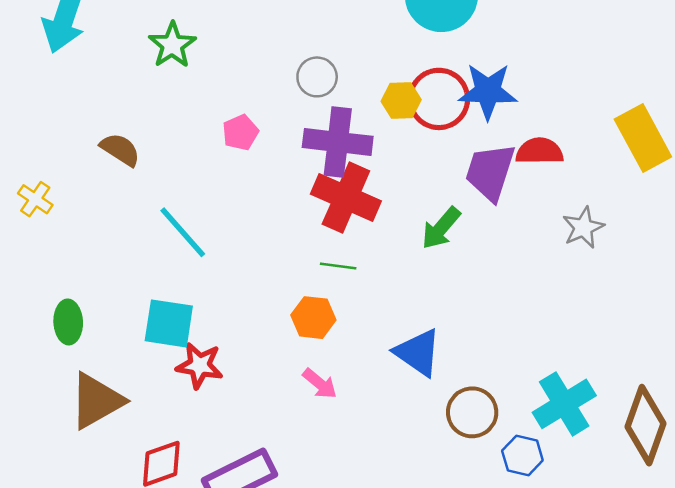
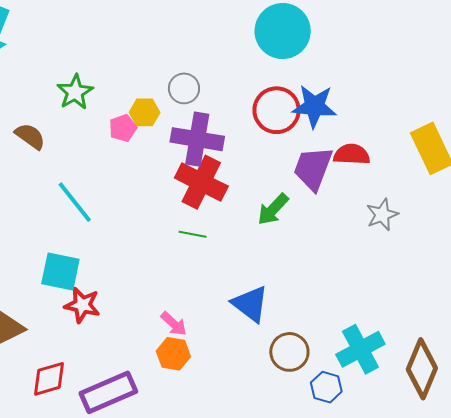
green star: (172, 45) -> (75, 92), moved
yellow hexagon: (401, 101) -> (145, 112), moved
orange hexagon: (313, 318) -> (173, 354), moved

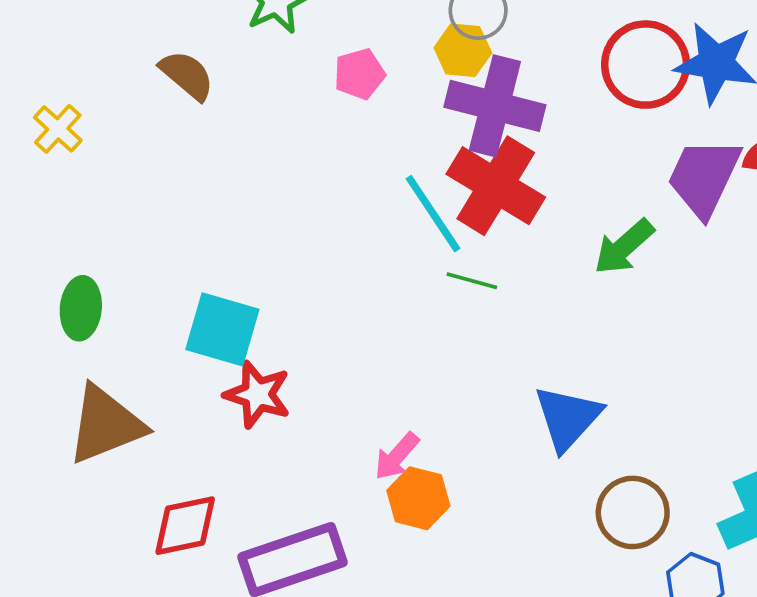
yellow hexagon: (145, 112) -> (463, 50), moved
cyan line: (75, 202) -> (433, 214), moved
blue triangle: (250, 304) -> (568, 418), turned 30
pink arrow: (174, 324) -> (397, 456), moved, turned 84

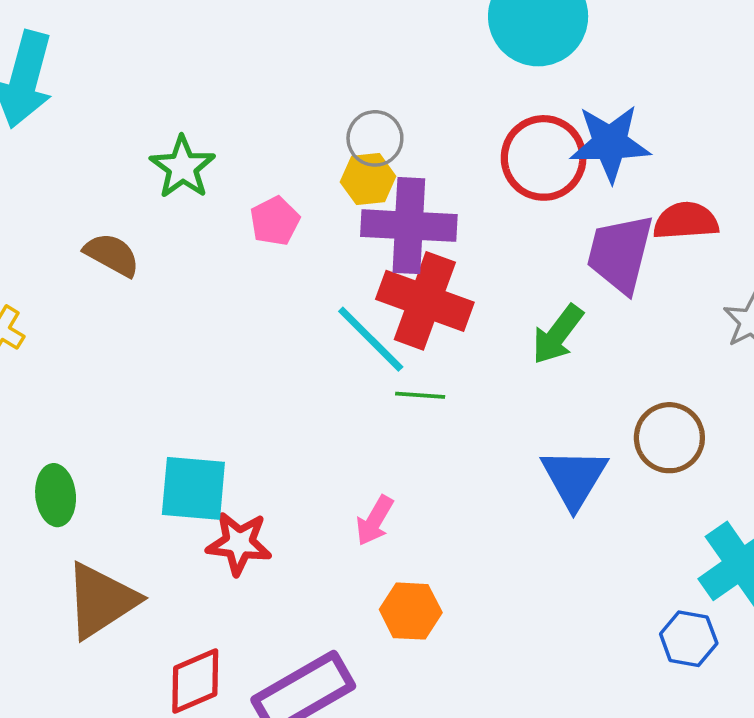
blue triangle: (568, 418) -> (574, 478), moved
pink arrow: (397, 456) -> (375, 521), moved
brown circle: (633, 512) -> (669, 438), moved

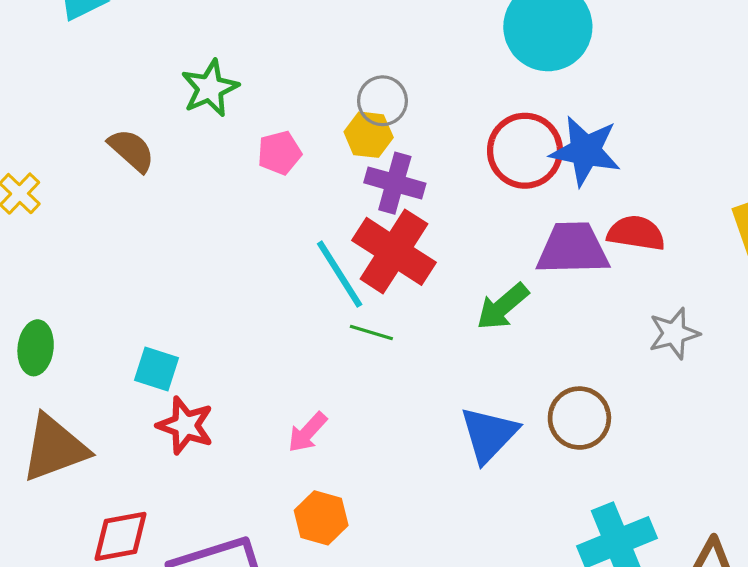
purple cross: (409, 226) -> (395, 183), size x0.7
purple trapezoid: (620, 254) -> (573, 249), turned 62
cyan square: (193, 488) -> (157, 369), size x0.7

